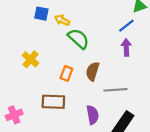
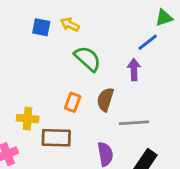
yellow arrow: (62, 20) -> (70, 25), moved
purple arrow: (126, 47) -> (134, 70), moved
yellow cross: (30, 59) -> (28, 119), moved, turned -35

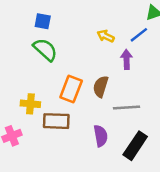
yellow arrow: (70, 25) -> (106, 36), moved
green semicircle: (88, 59) -> (45, 50), moved
orange rectangle: (73, 102) -> (71, 89), size x1.5

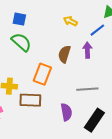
yellow arrow: (106, 36) -> (70, 21), moved
brown semicircle: (101, 87) -> (64, 54), moved

